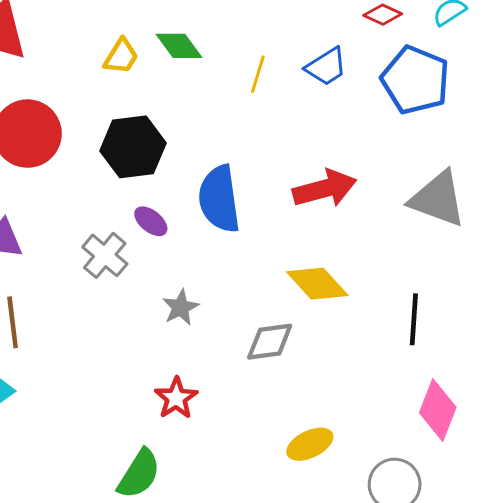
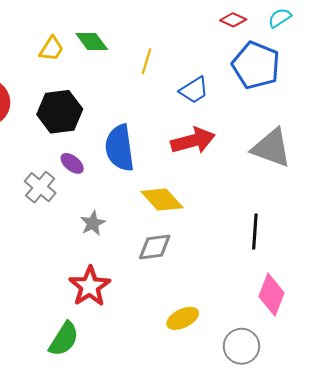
blue trapezoid: (326, 67) -> (194, 90), moved
yellow diamond: (317, 284) -> (162, 200), moved
red star: (176, 398) -> (90, 286), size x1.4

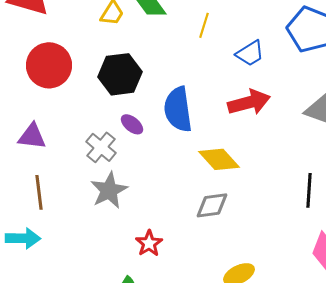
gray star: (93, 223) -> (109, 190), moved, size x1.5
red star: (90, 286) -> (149, 243), size x0.7

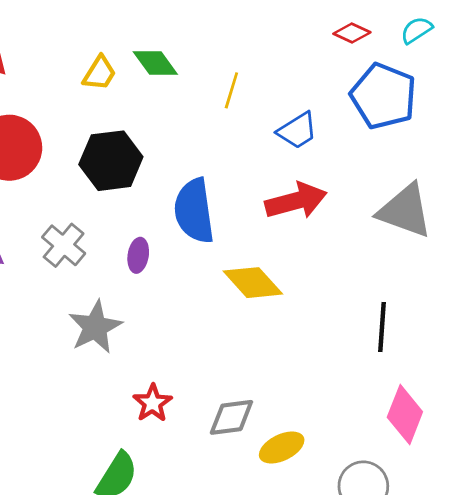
purple ellipse: (132, 124) -> (138, 255), moved, turned 60
gray cross: (101, 147) -> (64, 245), moved
gray diamond: (212, 205) -> (231, 417), moved

